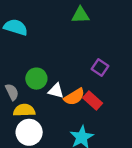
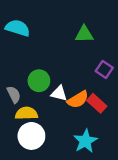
green triangle: (80, 15) -> (84, 34), moved

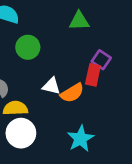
green circle: (39, 81) -> (28, 47), moved
red rectangle: (97, 103) -> (93, 75), moved, turned 60

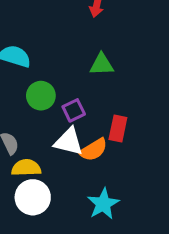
purple square: (101, 60) -> (74, 110), moved, turned 30
white triangle: (51, 86) -> (69, 142), size x1.4

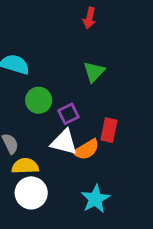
green triangle: (102, 64) -> (94, 72), turned -45

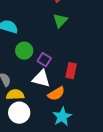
green triangle: (94, 72) -> (60, 21), moved
purple square: (69, 114) -> (44, 60), turned -32
orange semicircle: (86, 150) -> (56, 94), moved

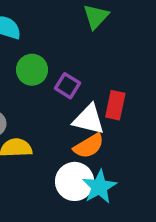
white triangle: (41, 79) -> (89, 119), moved
white circle: (19, 113) -> (75, 181), moved

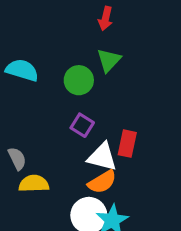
green circle: (32, 70) -> (79, 80), moved

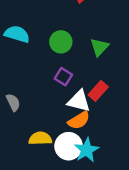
green triangle: (109, 60) -> (99, 47), moved
red rectangle: (127, 144) -> (98, 91), turned 30
yellow semicircle: (34, 184) -> (40, 138), moved

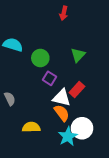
green circle: (61, 42) -> (40, 58), moved
orange semicircle: (79, 120) -> (62, 113), turned -96
white circle: (69, 146) -> (82, 128), moved

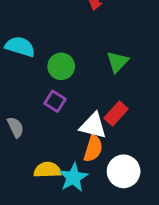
purple square: (49, 78) -> (55, 101), moved
orange semicircle: (62, 113) -> (93, 149), turned 54
cyan star: (68, 136) -> (73, 177), moved

